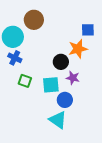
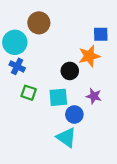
purple star: (73, 78) -> (94, 96), moved

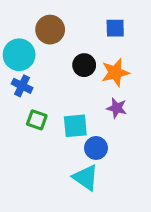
blue square: (101, 34) -> (115, 28), moved
black circle: (70, 71) -> (84, 65), moved
purple star: (94, 96) -> (117, 108), moved

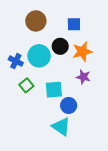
blue square: (115, 28) -> (74, 24), moved
cyan circle: (19, 55) -> (39, 56), moved
green square: (37, 120) -> (26, 85), turned 32

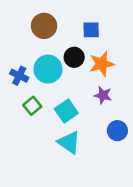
cyan square: (54, 90) -> (66, 111), turned -30
blue circle: (69, 105) -> (117, 131), moved
cyan triangle: (61, 127) -> (69, 142), moved

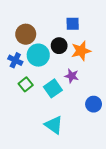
brown circle: (44, 26) -> (26, 34), moved
purple star: (103, 95) -> (72, 76), moved
cyan triangle: (69, 142) -> (54, 125), moved

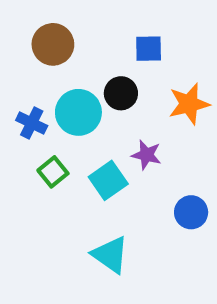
brown circle: (26, 34) -> (53, 44), moved
orange star: (81, 51) -> (189, 104), moved

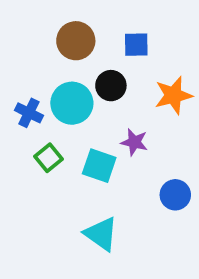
brown circle: (53, 44) -> (76, 41), moved
cyan square: (108, 180) -> (99, 166), turned -36

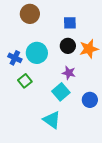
brown circle: (76, 41) -> (30, 14), moved
black circle: (111, 86) -> (68, 46), moved
cyan square: (99, 166) -> (61, 92), moved, turned 30

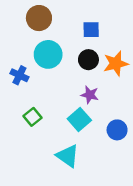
cyan circle: (37, 53) -> (48, 54), moved
green square: (25, 81) -> (32, 117), moved

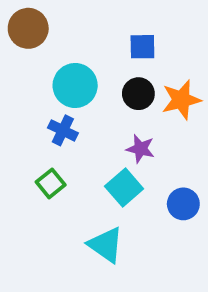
brown circle: (39, 18) -> (28, 28), moved
blue cross: (19, 75) -> (63, 130), moved

